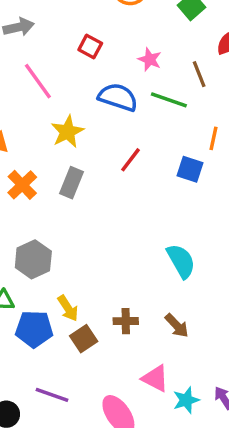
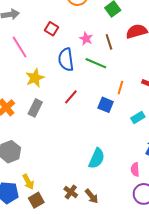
brown line: (199, 74) -> (109, 42), moved
blue semicircle: (118, 97) -> (66, 60), turned -120
cyan semicircle: (181, 261) -> (97, 158), turned 50
brown cross: (126, 321) -> (71, 192), moved, turned 32

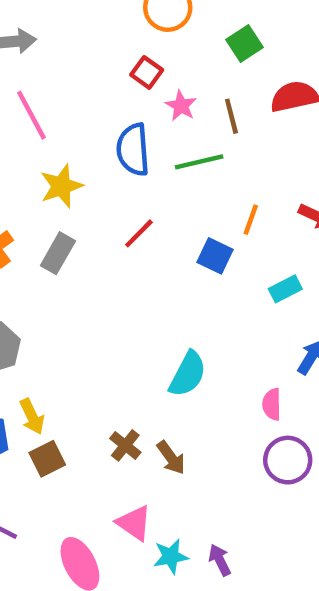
red square: (52, 29) -> (147, 72), moved
green line: (96, 63) -> (199, 162), turned -40

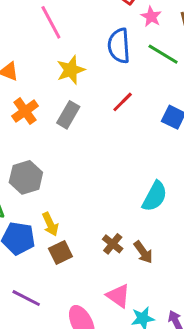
green line: (199, 162) -> (163, 54), turned 44

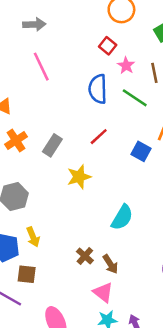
yellow star: (71, 70) -> (79, 177), moved
brown square: (60, 253) -> (27, 274), moved, turned 30
pink triangle: (118, 296) -> (103, 292), moved

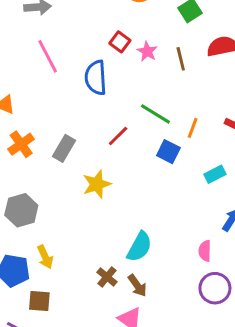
red square: (108, 46) -> (120, 42), moved
blue semicircle: (98, 89) -> (96, 78), moved
green line: (135, 98) -> (155, 114), moved
cyan semicircle: (122, 217) -> (139, 247), moved

